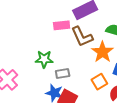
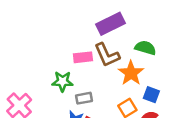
pink rectangle: (62, 25) -> (83, 57), moved

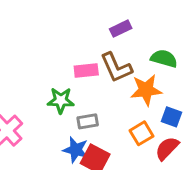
purple rectangle: (111, 24) -> (121, 29), size x0.6
orange star: (131, 73) -> (146, 90), turned 30

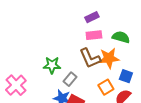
brown L-shape: (116, 67) -> (90, 58), moved
pink rectangle: (86, 70) -> (94, 35), moved
gray rectangle: (88, 121) -> (70, 79), turned -40

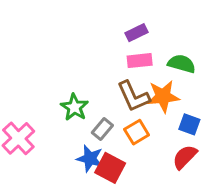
green star: (52, 65) -> (74, 107), turned 30
orange square: (106, 87) -> (137, 132), moved

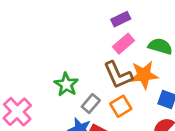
pink rectangle: (140, 61) -> (123, 44), turned -35

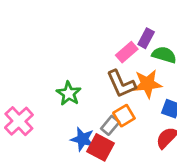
purple rectangle: (121, 19) -> (146, 38), moved, turned -36
gray rectangle: (91, 104) -> (110, 125), moved

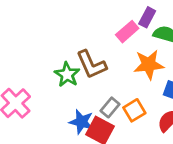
brown L-shape: (121, 84) -> (91, 65), moved
orange square: (124, 116) -> (134, 110), moved

